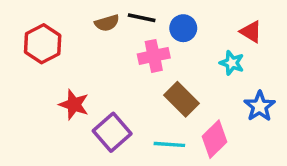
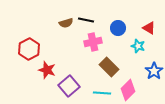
blue circle: (183, 28) -> (118, 28), moved
red hexagon: (43, 44) -> (29, 49), moved

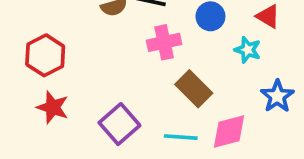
red star: (47, 70) -> (53, 107), moved
pink diamond: (128, 90) -> (229, 131), turned 30

